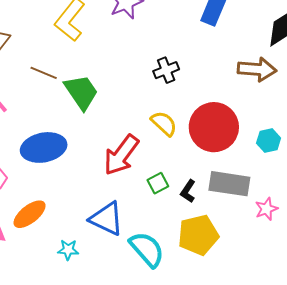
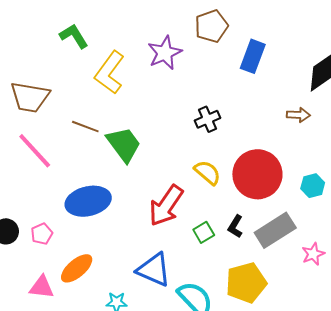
brown arrow: (257, 69) -> (298, 115), size x0.6
gray rectangle: (229, 184) -> (275, 230), turned -39
black L-shape: (188, 191) -> (235, 226), moved

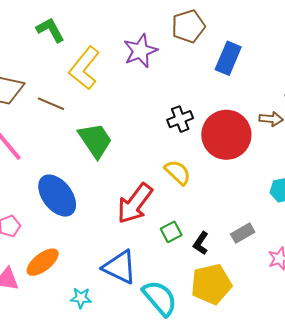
brown line: (85, 127) -> (51, 104), moved
red circle: (257, 174) -> (226, 135), moved
blue ellipse: (88, 201) -> (57, 196), turned 63
black L-shape: (235, 226) -> (201, 243), moved
gray rectangle: (275, 230) -> (243, 233), size x0.6

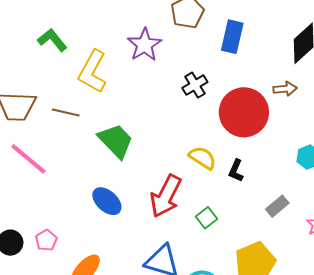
black cross: (180, 119) -> (195, 85), moved
blue ellipse: (57, 196) -> (107, 201), moved, size x0.7
black L-shape: (201, 243) -> (236, 171), moved

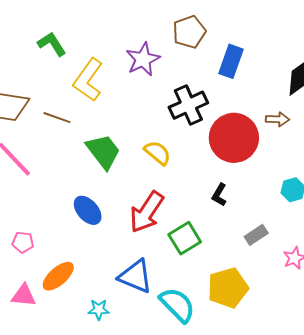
black cross: (195, 85) -> (188, 105), size x1.5
yellow semicircle: (202, 158) -> (157, 153), moved
green square: (207, 218) -> (185, 238), size x1.5
pink pentagon: (46, 240) -> (23, 242), turned 30

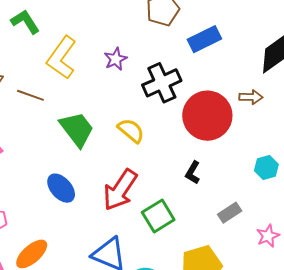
purple star: (143, 59) -> (116, 59), moved, size x0.7
blue rectangle: (231, 61) -> (204, 39), turned 44

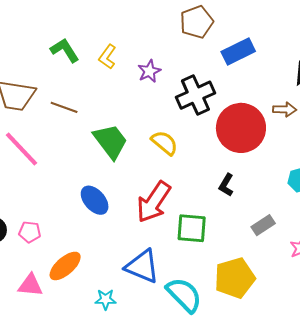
green L-shape: (25, 22) -> (65, 50), moved
yellow L-shape: (62, 58) -> (107, 57), moved, size x0.6
green square: (158, 216) -> (192, 228), turned 36

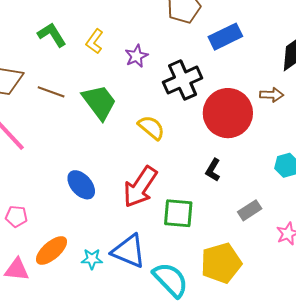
green trapezoid: (110, 141) -> (99, 102), moved
cyan star: (105, 299) -> (92, 259), moved

